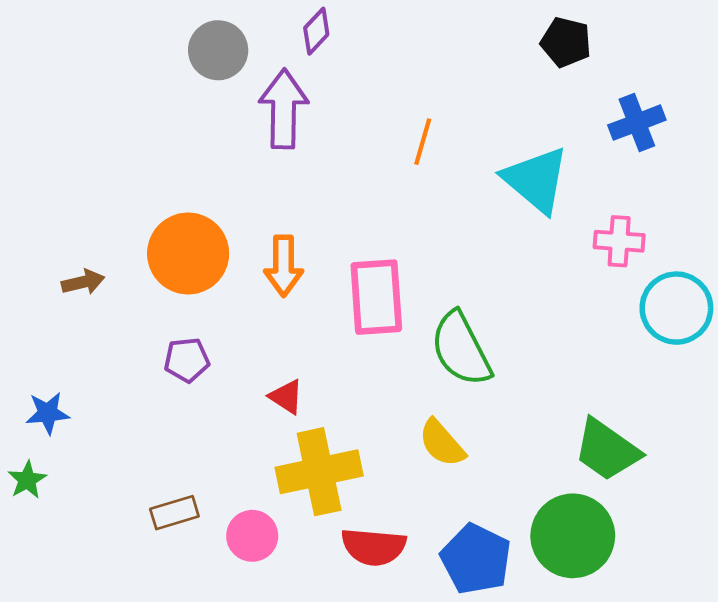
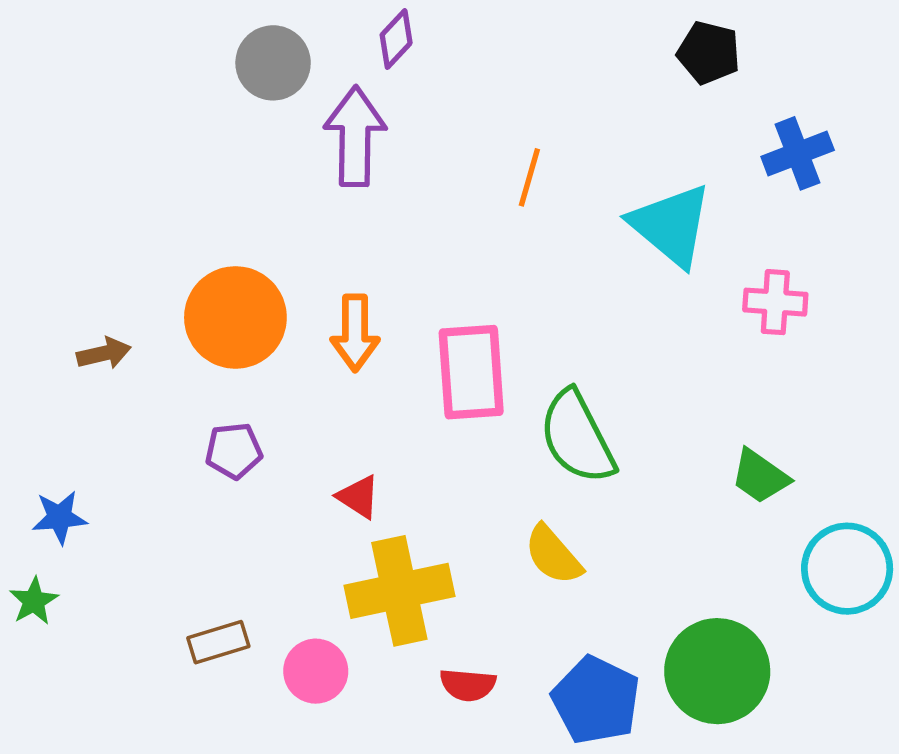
cyan circle: (676, 308) -> (847, 569), moved
green trapezoid: (607, 450) -> (760, 476), moved, size x0.7
red semicircle: (374, 547) -> (468, 685), size x0.7

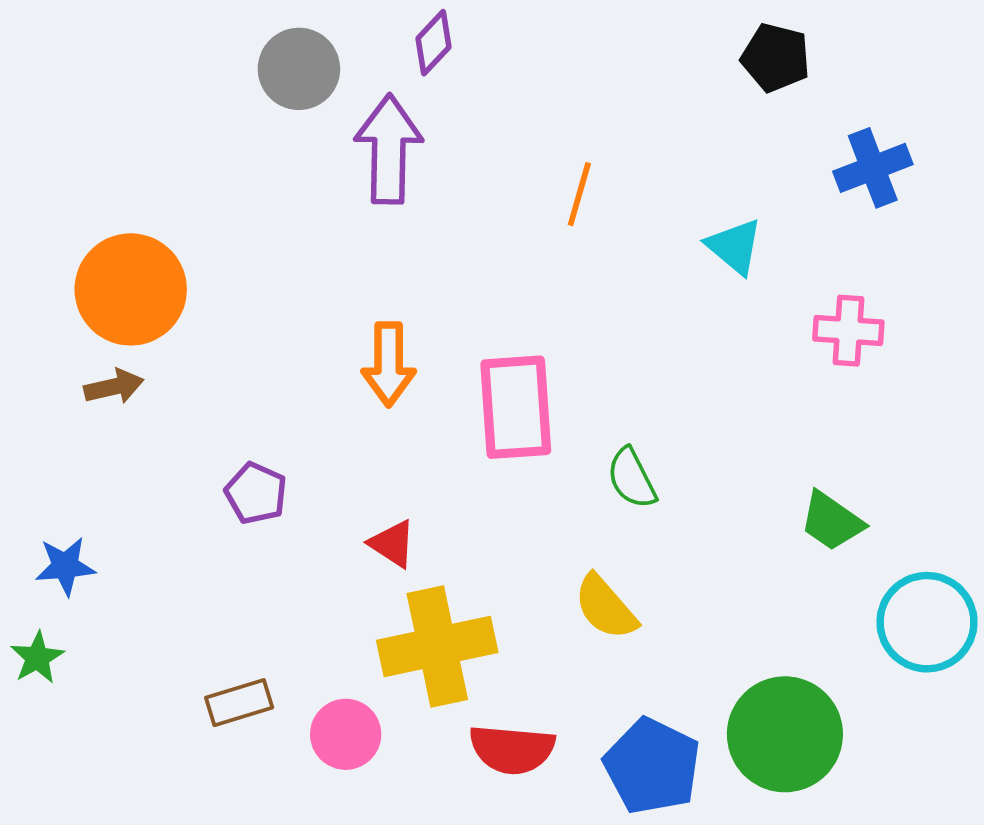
cyan triangle: (671, 225) -> (734, 246), size x0.6
orange circle: (235, 317) -> (131, 289), moved
green semicircle: (577, 437) -> (632, 478), size x0.6
purple pentagon: (234, 451) -> (256, 493), turned 30
red semicircle: (468, 685) -> (512, 749), size x1.4

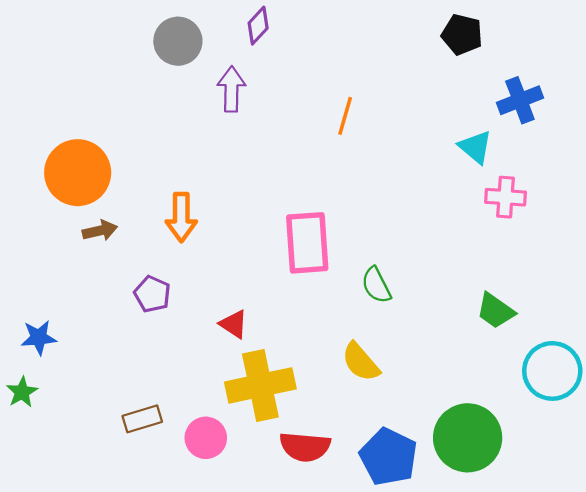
purple arrow: (389, 149) -> (231, 89), size x0.7
cyan triangle: (734, 246) -> (475, 147), moved
orange arrow: (389, 364) -> (181, 217), moved
brown arrow: (114, 387) -> (100, 231), moved

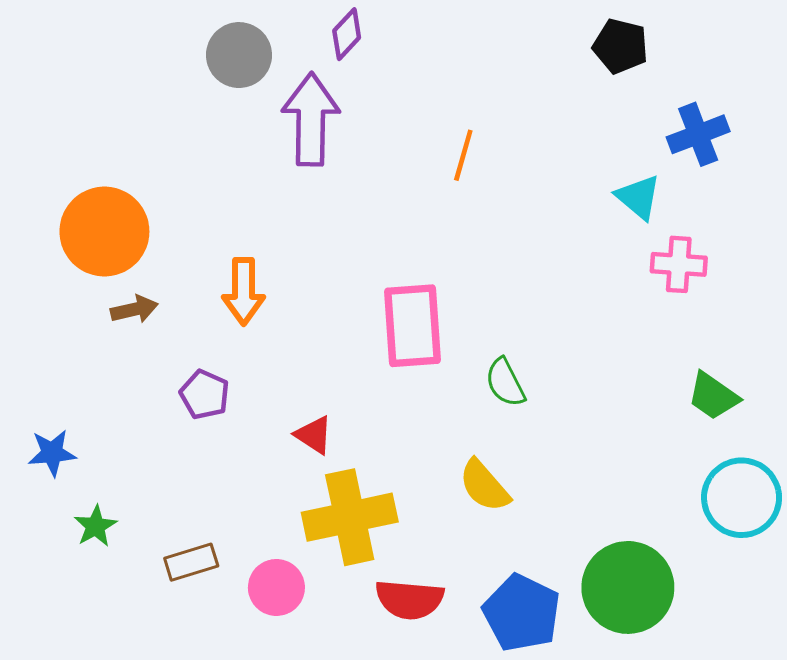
purple arrow: (231, 89) -> (311, 119), size x1.5
green trapezoid: (495, 311) -> (713, 396), moved
green star: (22, 392) -> (95, 526), moved

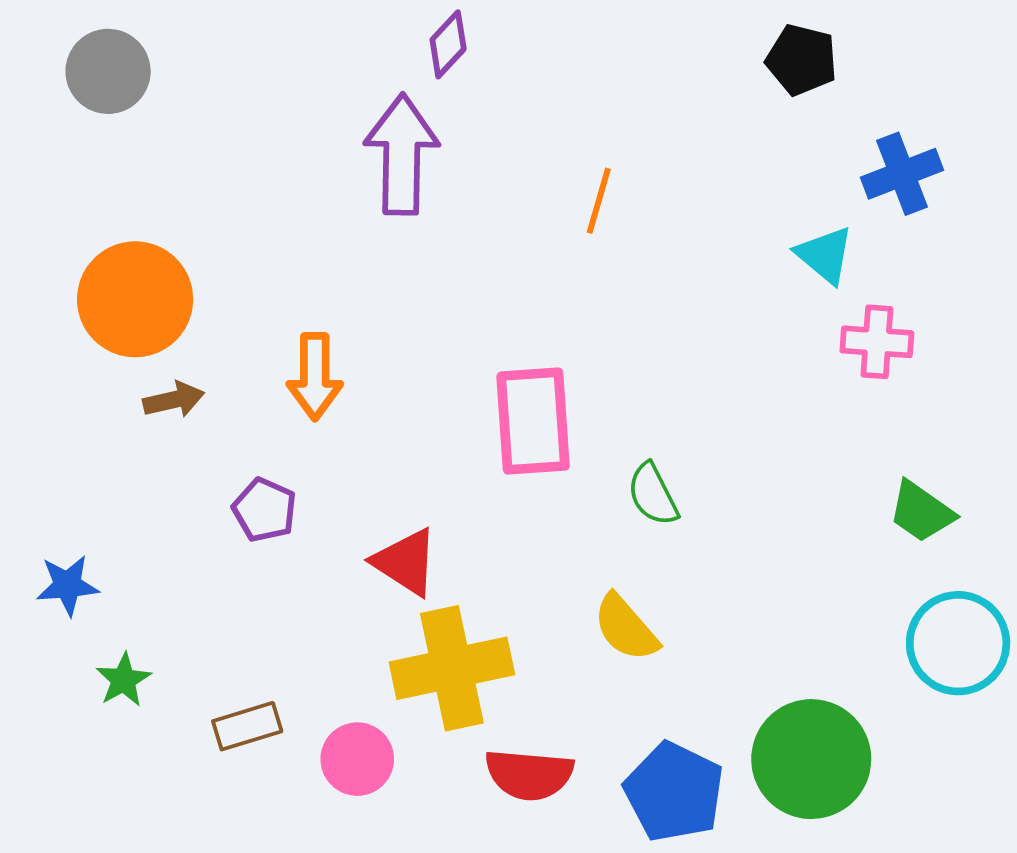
gray circle: (239, 55) -> (108, 71), moved
red triangle: (314, 435) -> (406, 562), size x1.4

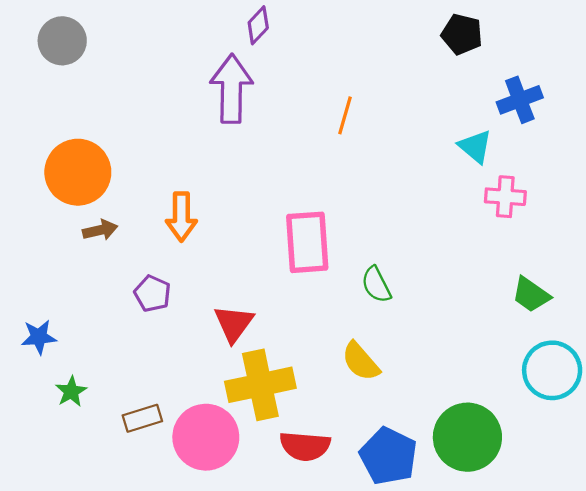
red triangle: (406, 562) -> (234, 324), turned 33
pink circle: (357, 759) -> (206, 437), size x1.6

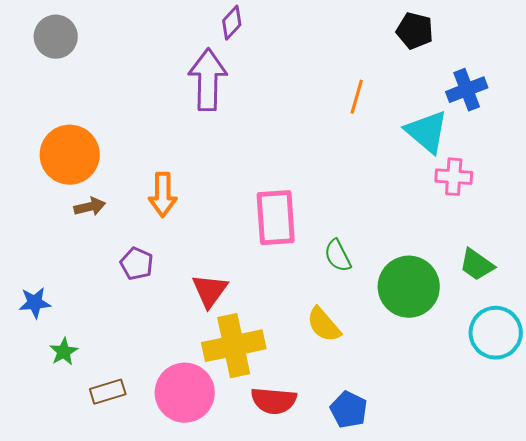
orange line: (345, 115) -> (357, 97), moved
cyan triangle: (475, 147) -> (427, 132), size x1.4
brown rectangle: (142, 418) -> (108, 392), moved
green circle: (467, 437) -> (409, 287), moved
blue pentagon: (388, 456) -> (349, 410), size x0.7

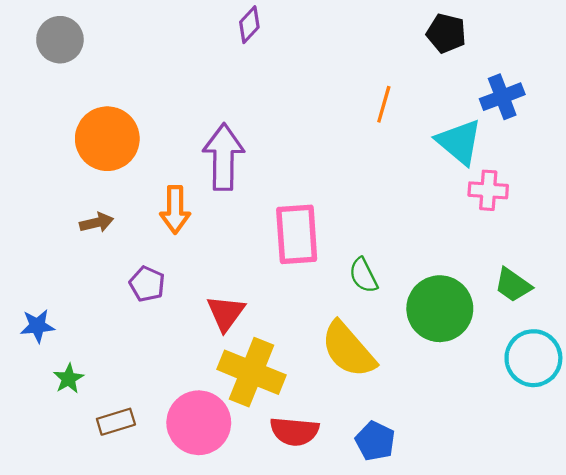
purple arrow: (208, 80) -> (224, 157), moved
orange circle: (70, 155) -> (107, 139), moved
yellow semicircle: (324, 325) -> (348, 350), size x1.5
yellow cross: (234, 346) -> (251, 372), turned 34

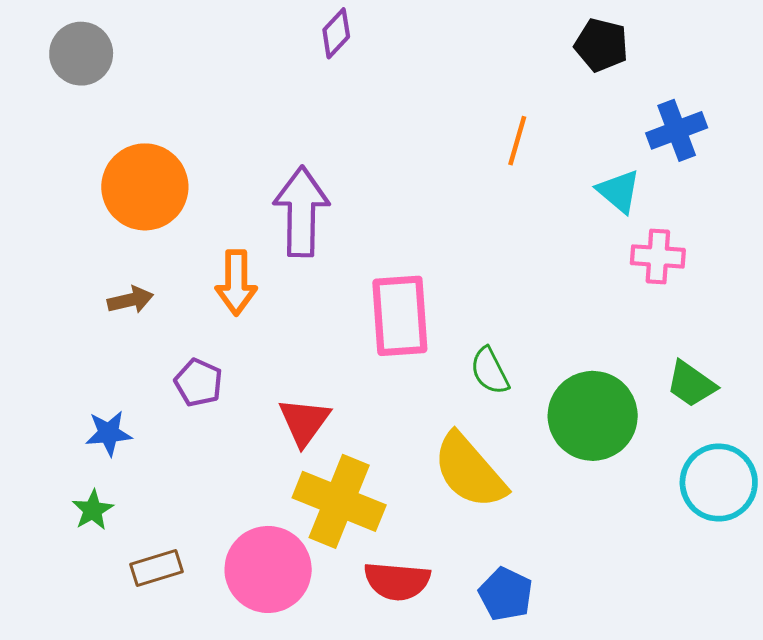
cyan triangle: (459, 142) -> (619, 191), size x0.7
blue star: (37, 326) -> (109, 433), moved

